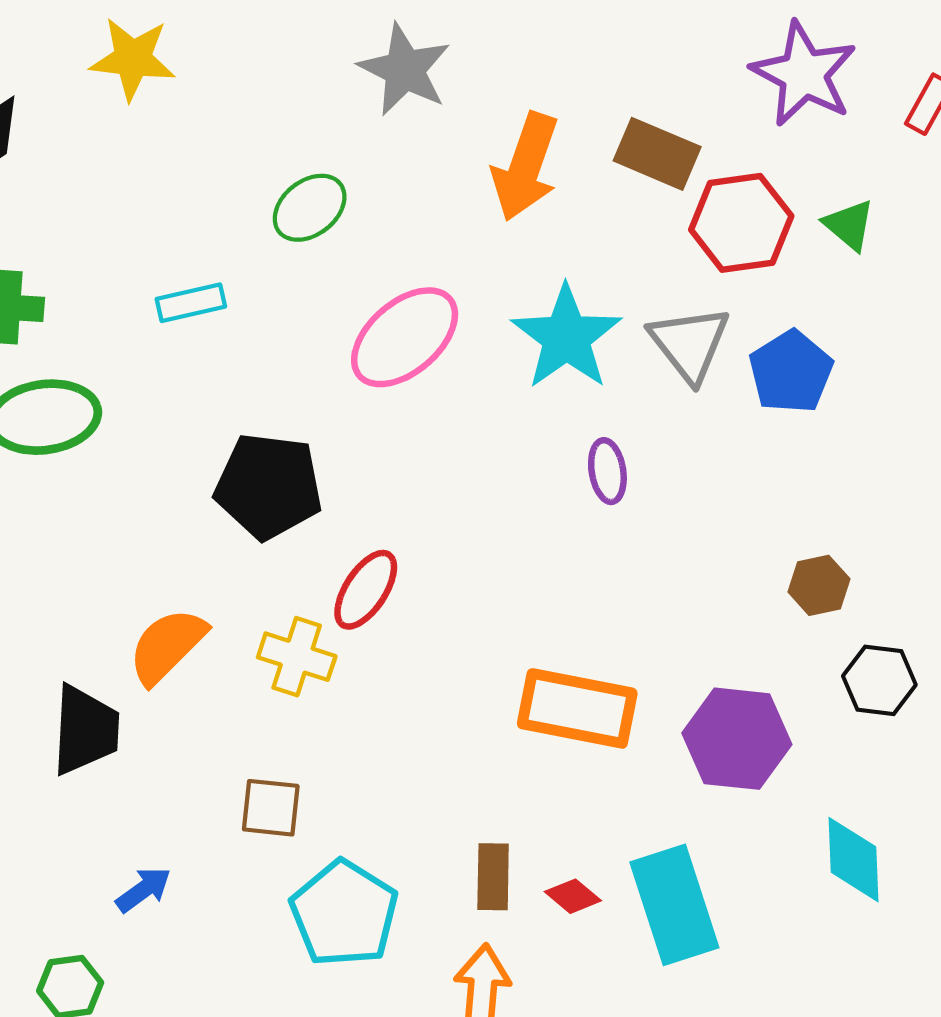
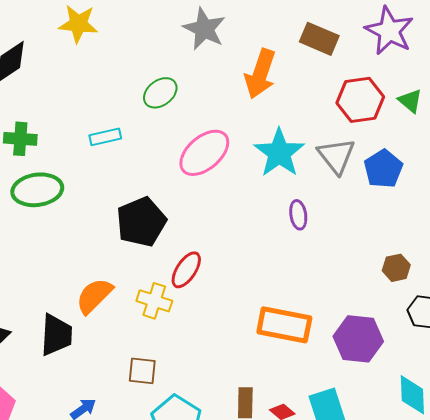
brown rectangle: (657, 154) -> (319, 39), moved
black pentagon: (269, 486) -> (141, 222), turned -30

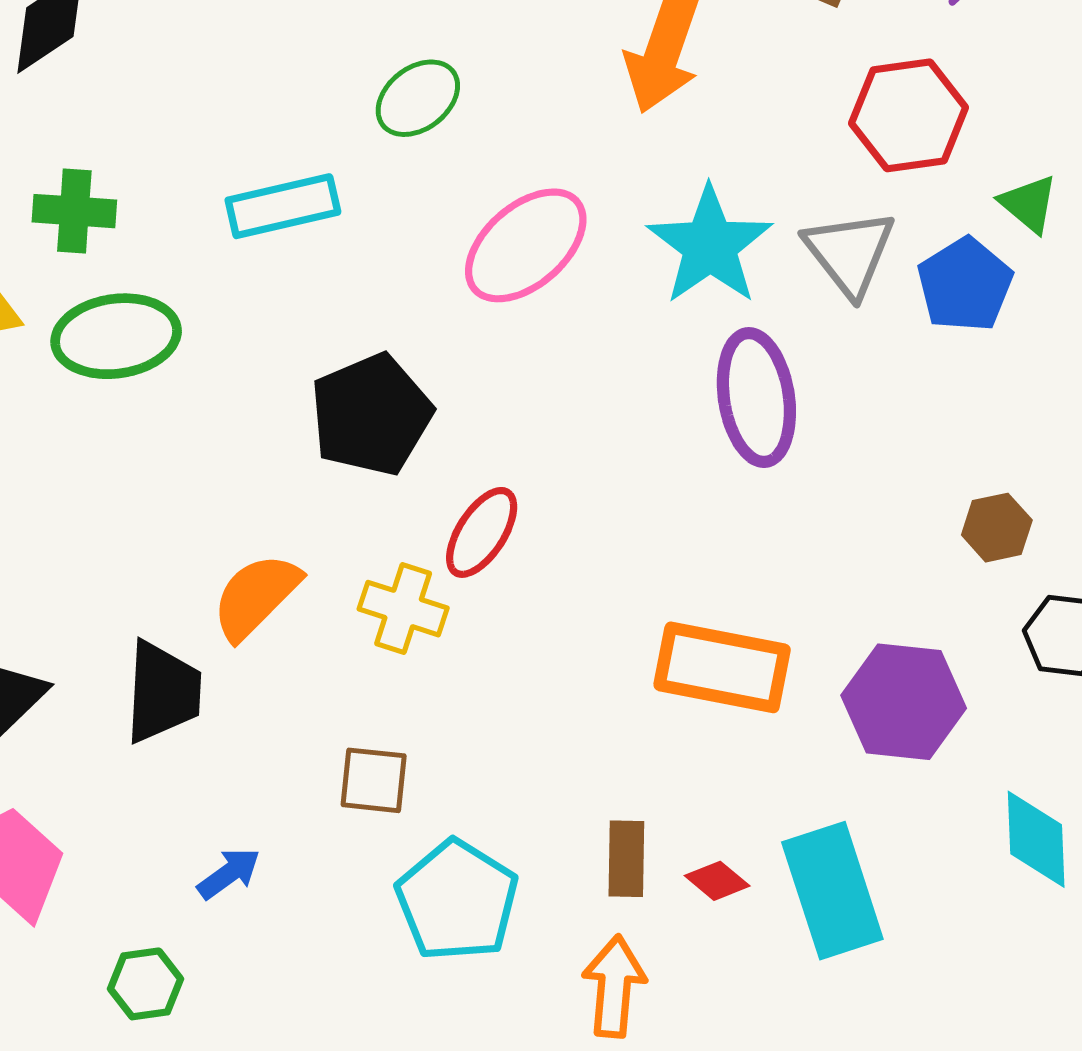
green triangle: (410, 101) -> (1029, 204), moved
cyan rectangle: (105, 137) -> (283, 206), size x1.4
purple ellipse: (298, 215) -> (756, 398), size x1.8

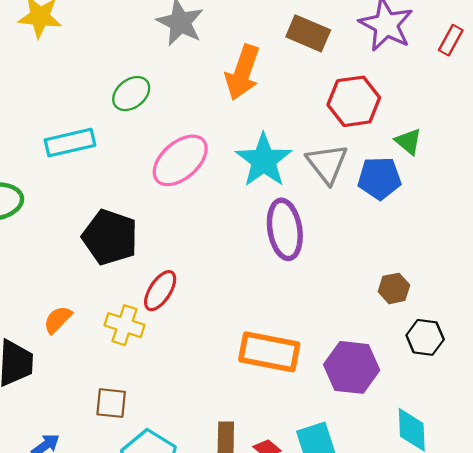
blue pentagon: (965, 285) -> (379, 178), turned 30
black pentagon: (371, 415) -> (110, 237), turned -30
orange semicircle: (256, 596) -> (58, 320), size x0.7

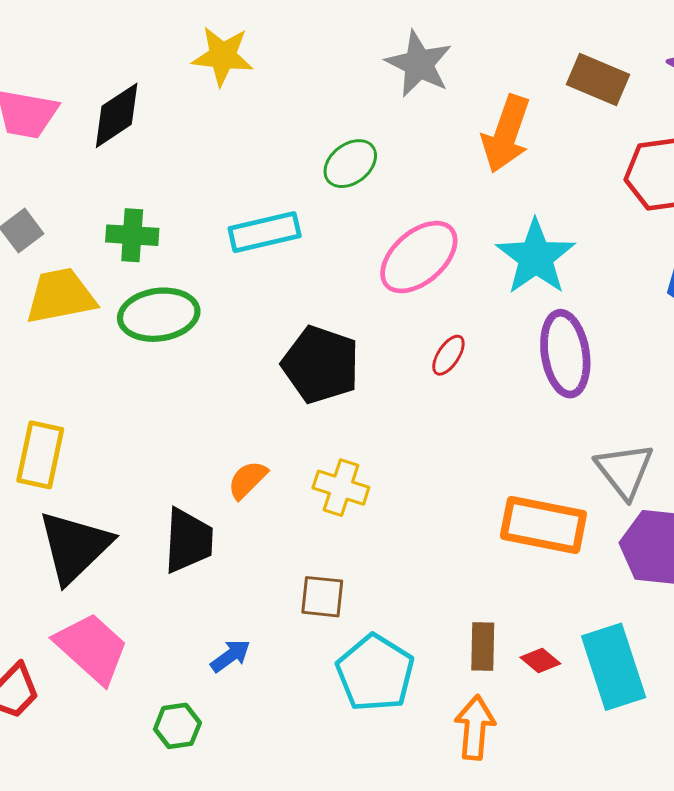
gray triangle: (327, 164) -> (624, 470), moved
red ellipse: (160, 291) -> (448, 355), moved, size x0.7

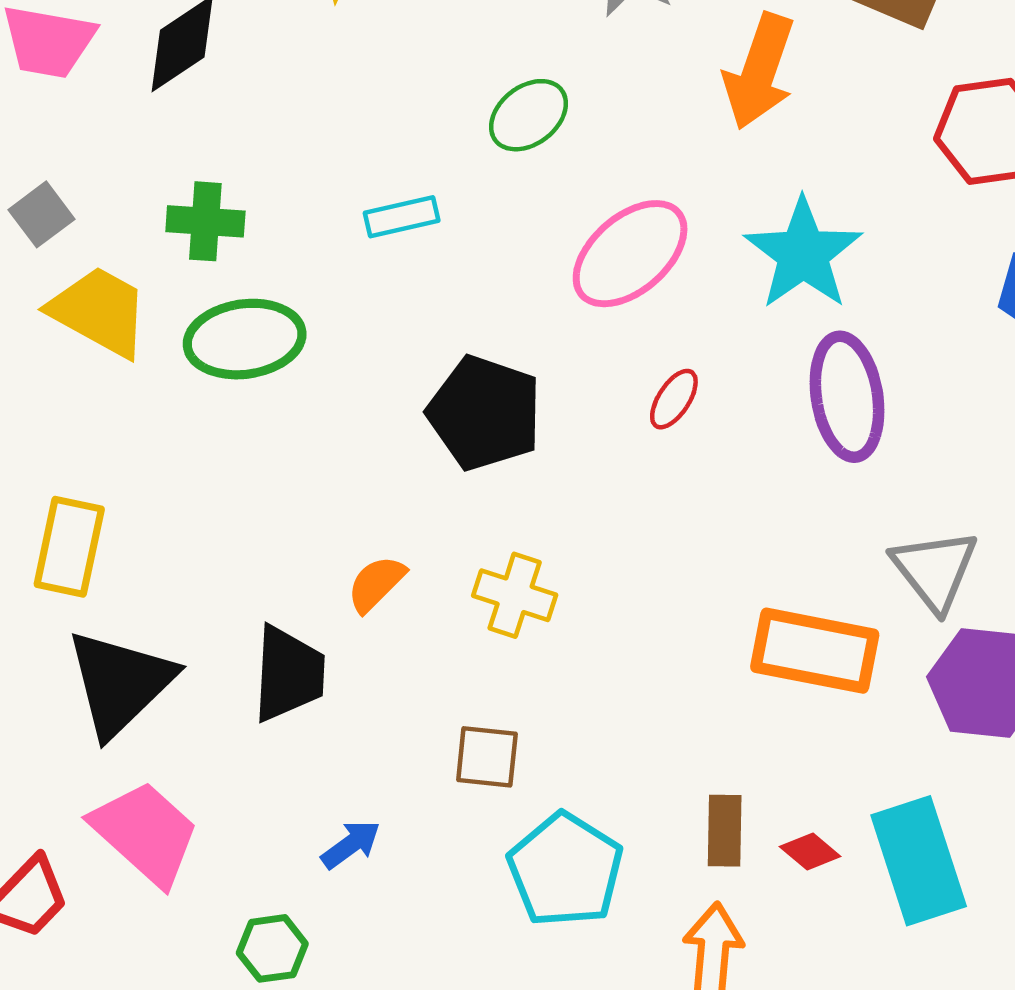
cyan rectangle: (265, 232) -> (402, 217), size x0.7
yellow trapezoid: (61, 296) -> (99, 311), turned 40

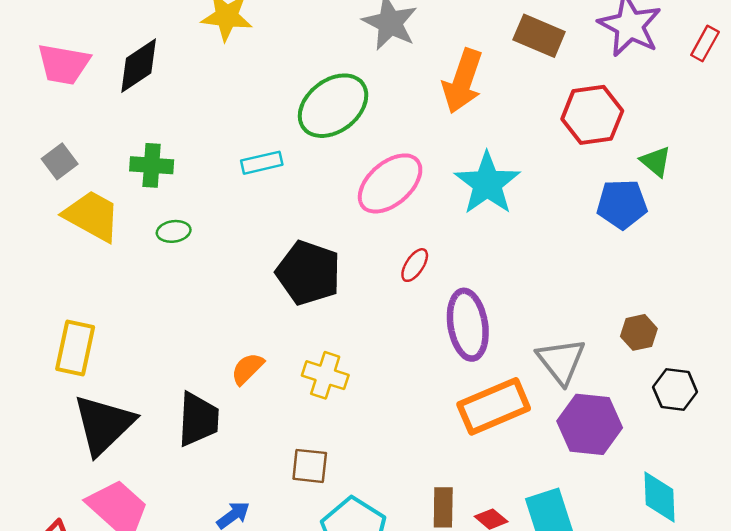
green ellipse: (529, 115) -> (333, 106), size x1.6
green ellipse: (245, 339) -> (174, 231), size x0.5
purple ellipse: (847, 397) -> (468, 325), moved
orange rectangle: (815, 651) -> (494, 406), turned -34

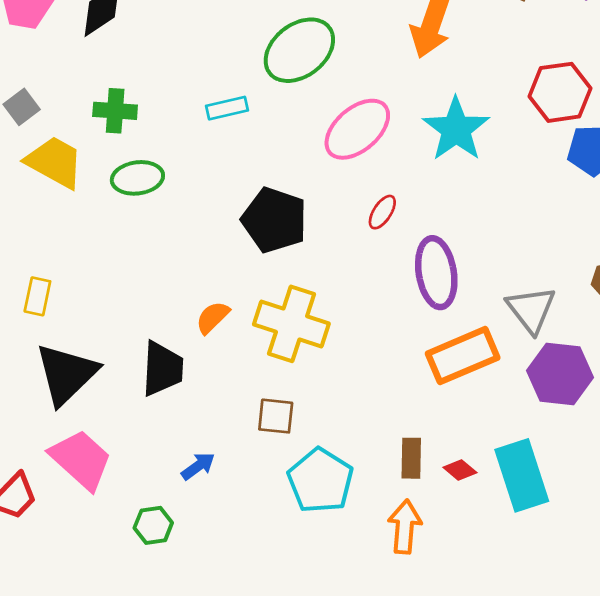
red hexagon: (592, 115) -> (560, 92), moved
green ellipse: (174, 231) -> (137, 178), size x1.5
yellow rectangle: (75, 348) -> (37, 296), size x0.7
yellow cross: (325, 375) -> (291, 324), size x1.6

